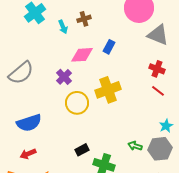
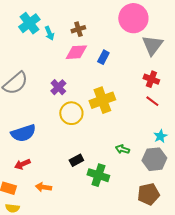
cyan arrow: (63, 27) -> (49, 33), moved
gray triangle: (158, 35) -> (152, 45), turned 45
pink diamond: (82, 55) -> (76, 52), moved
green arrow: (135, 146) -> (122, 149), moved

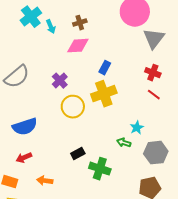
blue rectangle: (103, 57) -> (105, 68), moved
cyan star: (160, 136) -> (137, 128), moved

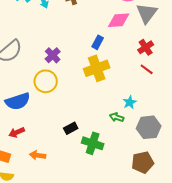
pink diamond: (78, 46) -> (119, 20), moved
red cross: (153, 73) -> (146, 47), turned 35
yellow circle: (73, 107) -> (46, 81), moved

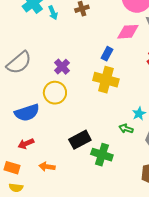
yellow cross: (97, 68) -> (106, 80), turned 35
black rectangle: (71, 128) -> (80, 140), size x1.5

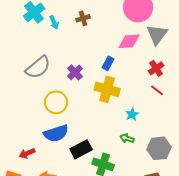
gray semicircle: (19, 63) -> (38, 67), moved
purple cross: (62, 67) -> (75, 72), moved
blue semicircle: (27, 113) -> (56, 133), moved
cyan star: (139, 114) -> (132, 114), moved

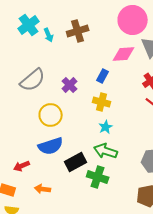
brown cross: (83, 18) -> (78, 31), size x1.5
yellow cross: (107, 89) -> (102, 102), size x0.7
cyan star: (132, 114) -> (106, 127), moved
green arrow: (127, 138) -> (106, 151), moved, size x1.6

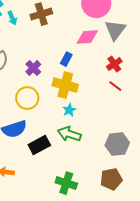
yellow cross: (102, 102) -> (65, 85), size x1.4
yellow circle: (51, 115) -> (27, 98), moved
green cross: (98, 177) -> (66, 183), moved

